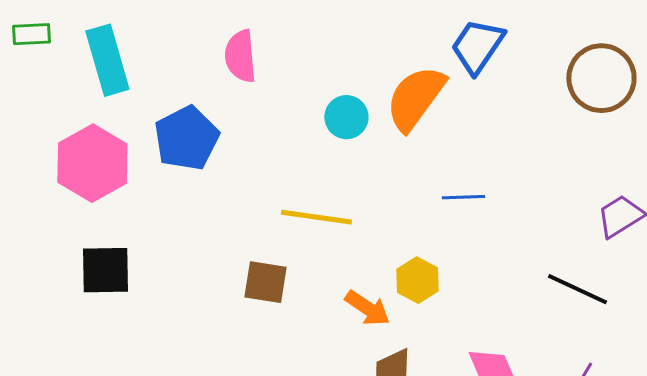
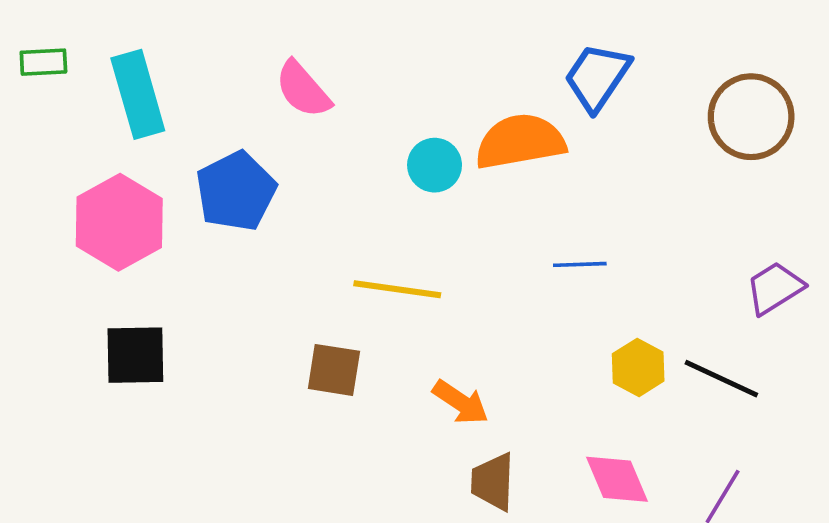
pink semicircle: (240, 56) -> (303, 89), turned -36
orange semicircle: (415, 98) -> (520, 142), turned 44
yellow hexagon: (417, 280) -> (638, 367), moved

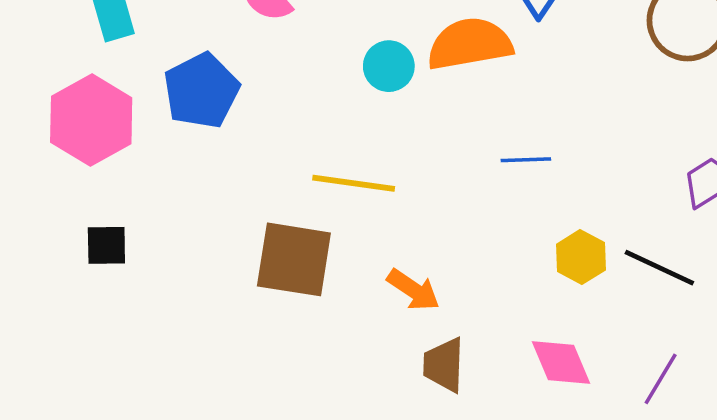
black square: (135, 355) -> (106, 245), size x0.7
brown square: (334, 370) -> (294, 259), size x1.5

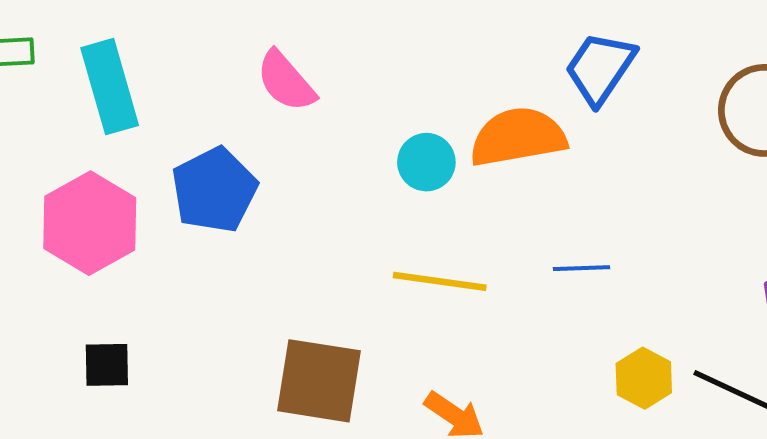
yellow line: (354, 183) -> (440, 281), moved

